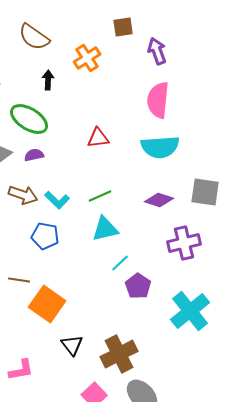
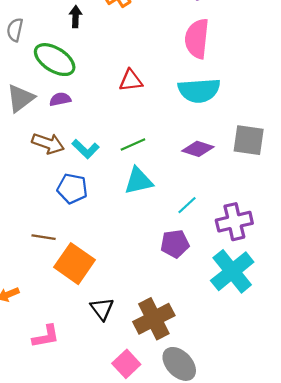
purple cross: (184, 243) -> (234, 222), moved
cyan line: (120, 263) -> (187, 205), moved
purple pentagon: (138, 286) -> (175, 244), turned 30

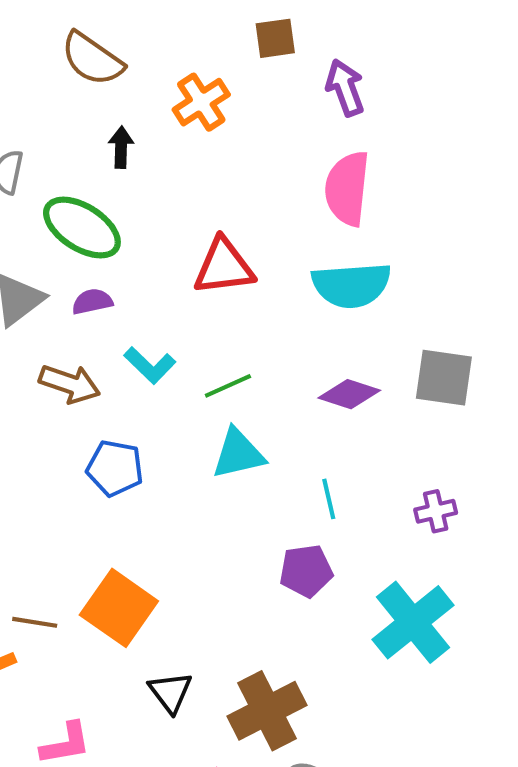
red triangle: (131, 81) -> (224, 267), size x1.4
cyan L-shape: (85, 149) -> (150, 365), moved
cyan line: (187, 205) -> (329, 499), turned -60
purple cross: (234, 222) -> (436, 511), moved, size x0.6
brown line: (44, 237) -> (35, 622), moved

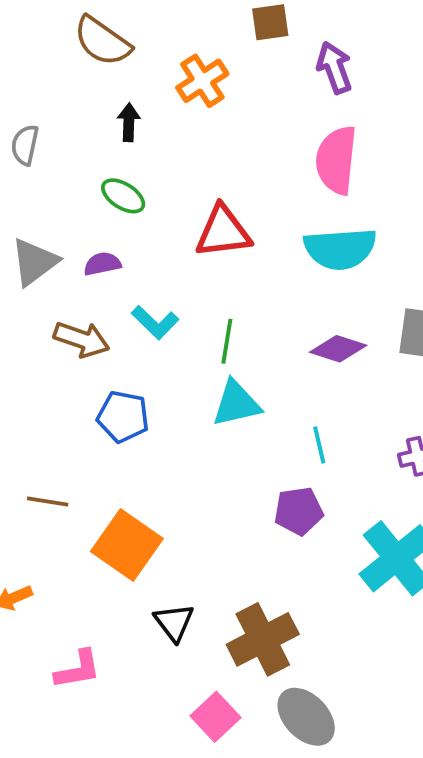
green ellipse: (82, 228) -> (123, 196), moved, size x0.6
green line: (228, 386) -> (227, 341), turned -57
brown line: (35, 622) -> (48, 502), moved

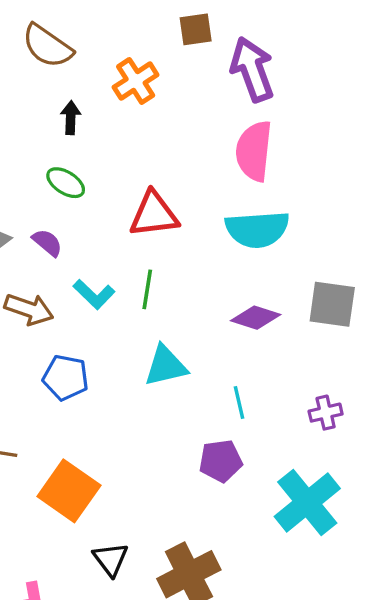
purple arrow: (334, 68) -> (252, 69), size x1.4
purple semicircle: (102, 264) -> (47, 243), turned 52
green line: (227, 341) -> (147, 289), moved

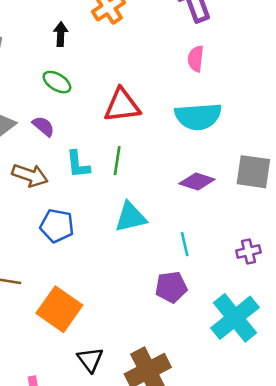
pink semicircle: (254, 151) -> (196, 59), size x0.6
cyan L-shape: (94, 294) -> (78, 164), turned 40

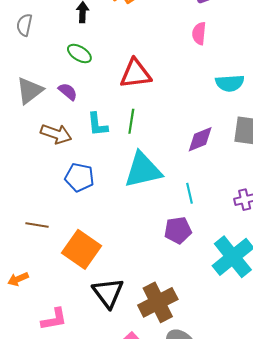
cyan semicircle: (198, 116) -> (230, 83), moved, size x0.7
purple diamond: (197, 182) -> (200, 139), turned -40
cyan triangle: (131, 217) -> (143, 170), size x1.4
black triangle: (90, 360) -> (108, 293), size x1.4

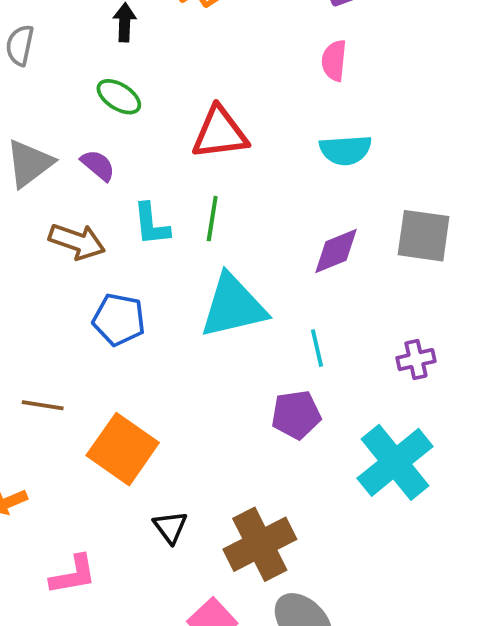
cyan semicircle: (230, 83) -> (346, 150), moved
black triangle: (108, 293) -> (170, 527), size x0.6

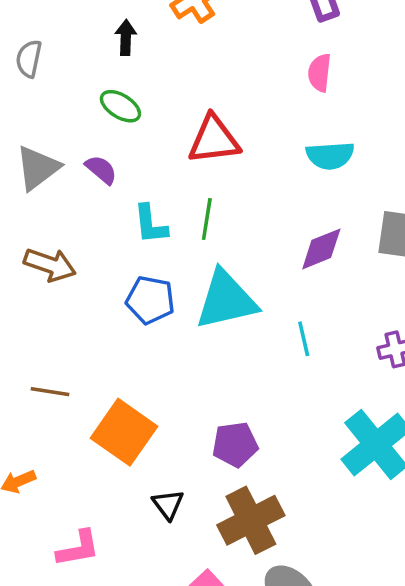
brown arrow: (77, 241) -> (50, 265), moved
blue pentagon: (119, 320) -> (150, 300), moved
purple pentagon: (296, 415) -> (235, 444), moved

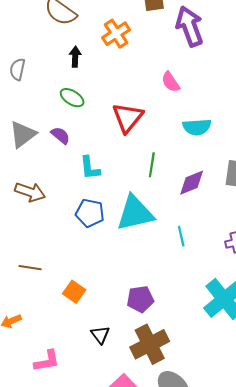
pink semicircle: (320, 73) -> (171, 82), moved, turned -40
red triangle: (214, 140) -> (128, 118), turned -44
green line: (207, 219) -> (152, 165), moved
orange square: (124, 432) -> (74, 292), size x0.6

